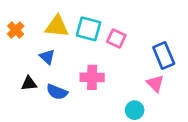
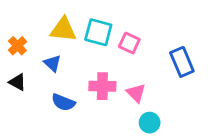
orange cross: (16, 30) -> (17, 46), moved
black triangle: (29, 83) -> (17, 82), moved, turned 35
pink triangle: (155, 83) -> (136, 93), moved

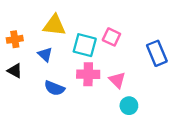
cyan square: (98, 32) -> (85, 45), moved
orange cross: (17, 46) -> (15, 39), turned 35

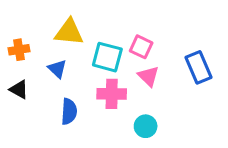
pink triangle: (117, 80) -> (148, 76), moved
blue semicircle: (54, 88) -> (69, 112), turned -108
cyan circle: (129, 106) -> (146, 126), moved

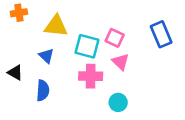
orange cross: (19, 50) -> (19, 13), moved
blue rectangle: (198, 67) -> (161, 34), moved
blue semicircle: (69, 112) -> (43, 90), moved

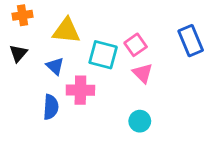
pink square: (115, 38) -> (136, 45), turned 30
black triangle: (15, 73) -> (18, 53), moved, turned 42
pink cross: (91, 76) -> (80, 90), moved

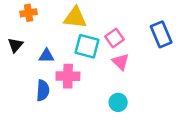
orange cross: (23, 15) -> (29, 13), moved
yellow triangle: (66, 31) -> (75, 18), moved
blue triangle: (55, 66) -> (46, 56), turned -42

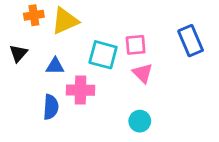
yellow triangle: (75, 18) -> (65, 21), moved, turned -30
pink square: (115, 38) -> (136, 45), turned 30

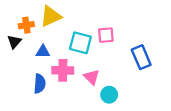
orange cross: (34, 15) -> (26, 25), moved
blue rectangle: (191, 41) -> (141, 57), moved
pink triangle: (143, 73) -> (91, 77), moved

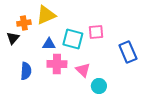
blue triangle: (43, 52) -> (49, 44), moved
blue semicircle: (40, 84) -> (26, 71), moved

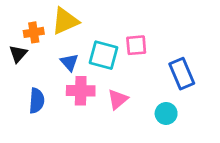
blue triangle: (49, 44) -> (69, 62), turned 48
pink triangle: (83, 70) -> (118, 99), turned 35
cyan circle: (99, 86) -> (166, 113), moved

